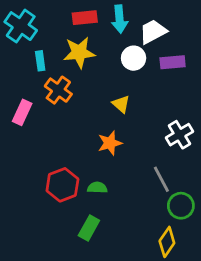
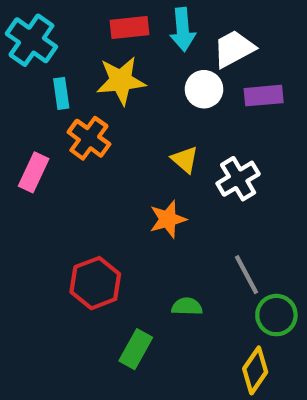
white cross: (179, 135) -> (238, 179), moved
green semicircle: (97, 188) -> (187, 307), moved

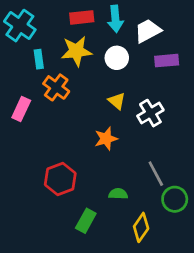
white circle: (204, 89) -> (117, 58), moved
yellow diamond: (255, 370) -> (141, 227), moved

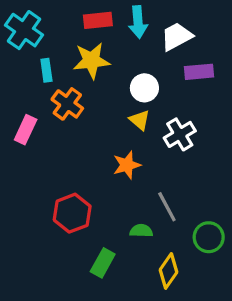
white circle: (117, 58) -> (144, 88), moved
gray line: (156, 174) -> (167, 207), moved

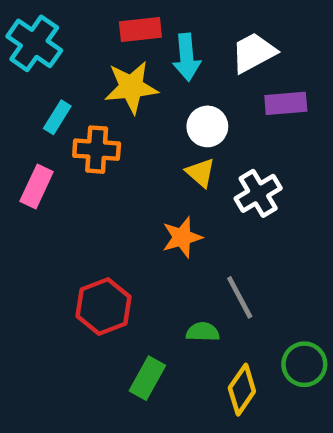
cyan arrow: (138, 22) -> (187, 57), moved
cyan rectangle: (46, 70) -> (57, 117), moved, turned 40
orange cross: (67, 104) -> (97, 150), turned -32
green circle: (209, 237) -> (304, 364), moved

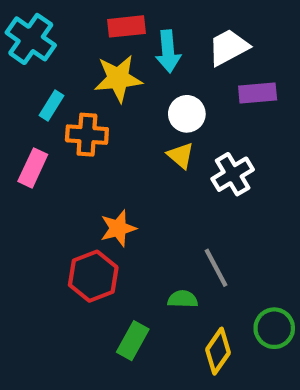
orange star: (182, 237) -> (118, 228), moved

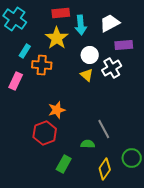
yellow star: (118, 78) -> (57, 38), turned -30
white cross: (233, 174) -> (112, 68), moved

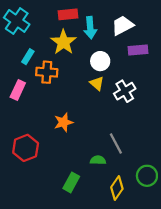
white cross: (112, 68) -> (125, 91), moved
red hexagon: (45, 133) -> (26, 148), moved

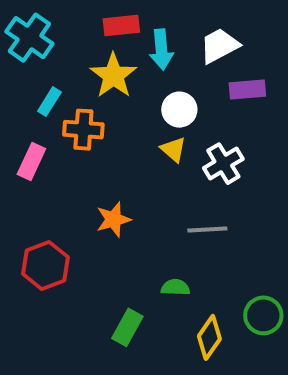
gray line: (116, 143) -> (207, 229), moved, turned -65

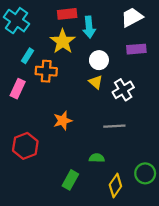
white trapezoid: (219, 46) -> (132, 17), moved

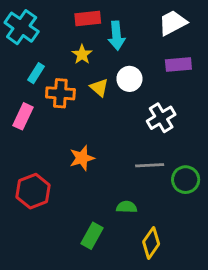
yellow star: (63, 41) -> (82, 54), size x0.6
yellow triangle: (96, 82) -> (99, 88), moved
green circle: (145, 173) -> (186, 180), moved

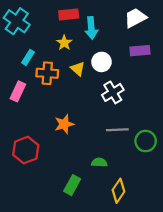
white cross: (161, 118) -> (113, 92), moved

